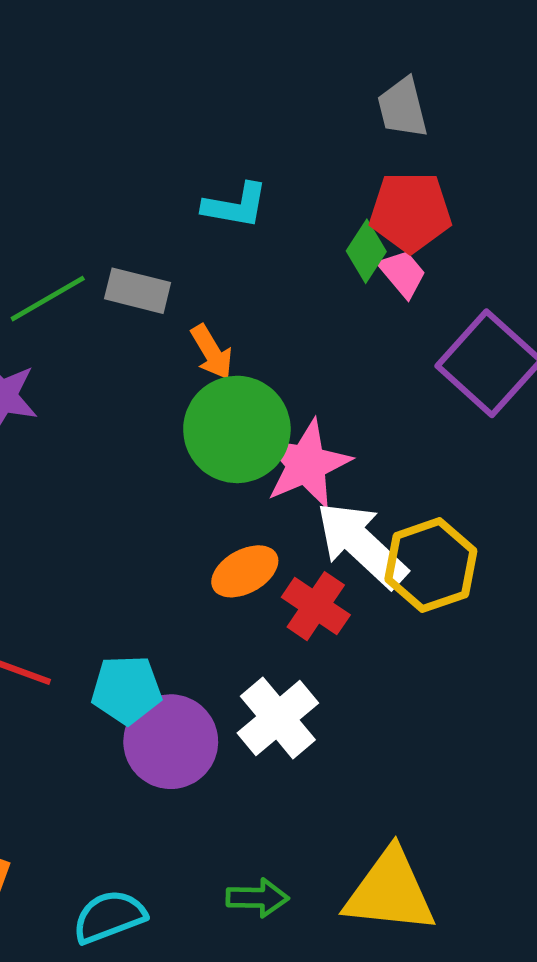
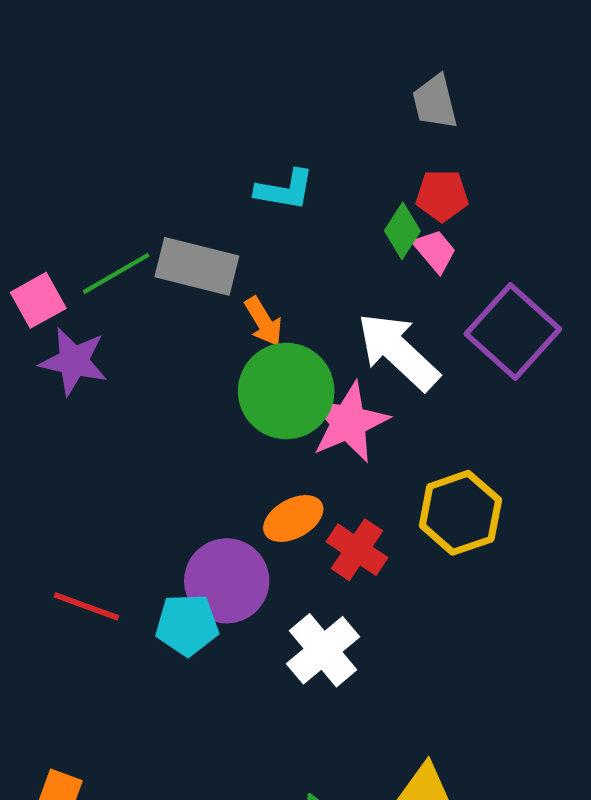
red pentagon: (410, 212) -> (442, 195), size x0.7
gray rectangle: (138, 291) -> (197, 266), size x1.4
white arrow: (361, 545) -> (398, 351), moved
purple circle: (171, 742) -> (227, 581), moved

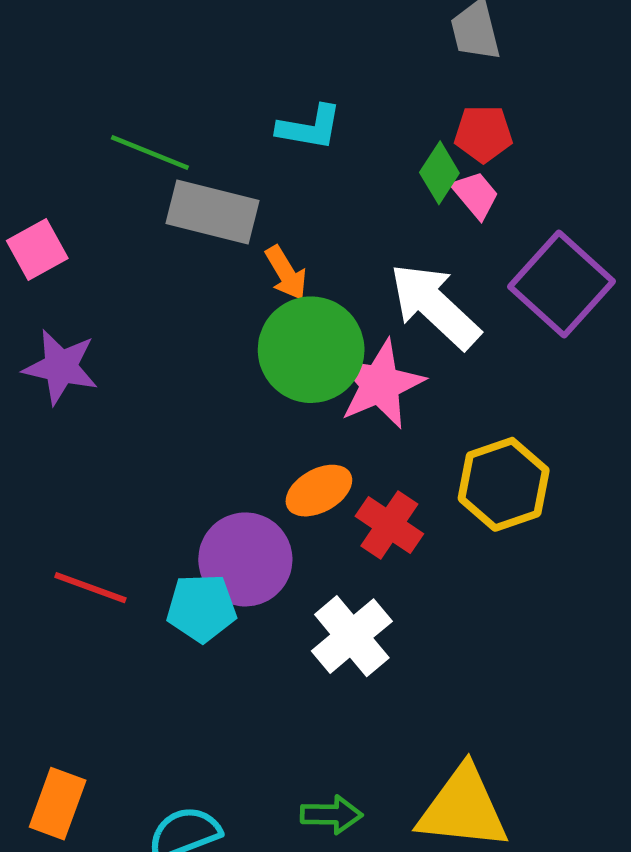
green line: (116, 273) -> (150, 152), moved, turned 52
purple star: (74, 361) -> (61, 367), moved

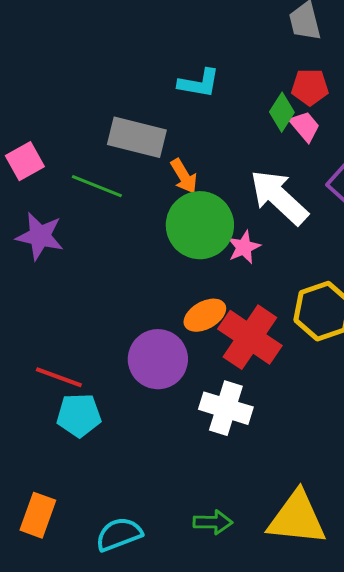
green line: (150, 152) -> (97, 186), moved
pink star: (380, 384) -> (244, 247), size x0.6
red cross: (389, 525) -> (250, 337), size x1.5
cyan pentagon: (202, 608) -> (79, 415), moved
white cross: (352, 636) -> (226, 408), turned -33

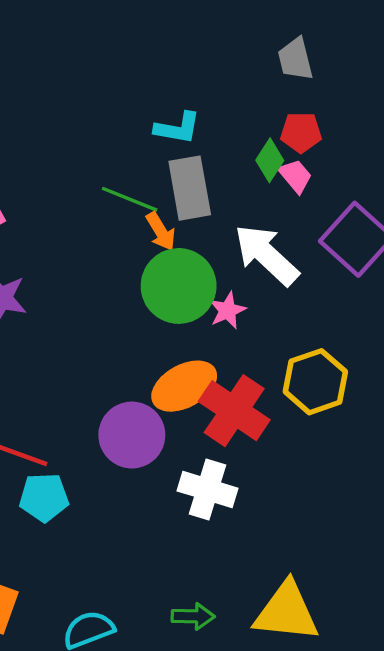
gray rectangle: (137, 137) -> (190, 188), moved, turned 66
green line: (97, 186) -> (130, 199), moved
orange ellipse: (205, 315) -> (184, 386), size x1.4

